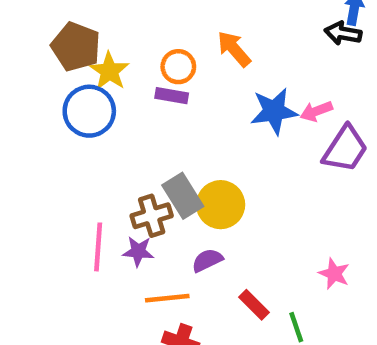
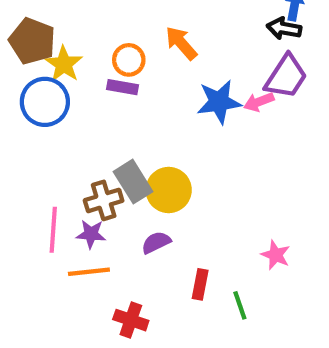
purple trapezoid: (345, 149) -> (286, 77), moved
orange line: (167, 298) -> (89, 272), moved
red rectangle: (254, 305) -> (200, 284), turned 56

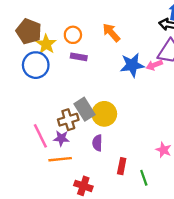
orange circle: (129, 60) -> (73, 35), moved
pink line: (53, 230) -> (40, 136), turned -30
purple semicircle: (156, 242) -> (97, 143), turned -63

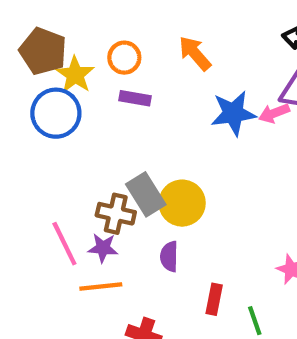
brown cross: (68, 120) -> (116, 214), turned 30

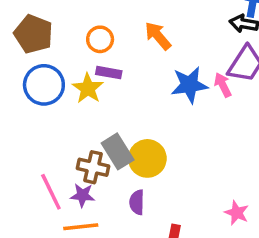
yellow star: (75, 75) -> (88, 88), moved
pink arrow: (274, 113) -> (223, 85), turned 85

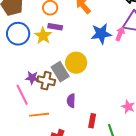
pink arrow: (223, 85) -> (120, 34), turned 48
yellow circle: (147, 158) -> (76, 63), moved
purple star: (83, 195) -> (32, 78), moved

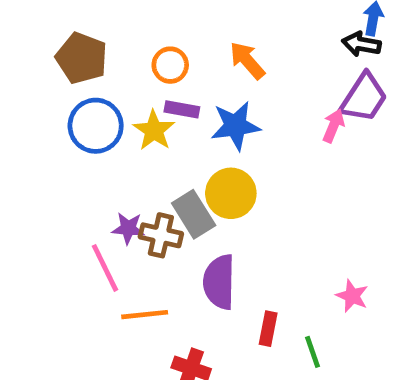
blue star: (101, 34) -> (236, 126), moved
purple semicircle: (71, 101) -> (219, 282), size x1.6

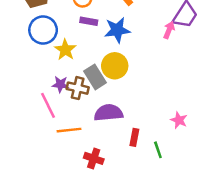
yellow star: (154, 130) -> (65, 50), moved
purple semicircle: (219, 282) -> (109, 113), turned 84

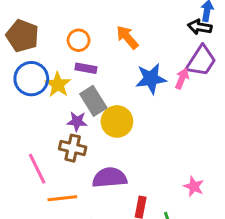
blue star: (117, 30) -> (151, 79), moved
yellow star: (65, 50) -> (58, 85), moved
gray rectangle: (95, 77) -> (93, 101), moved
purple star: (60, 84) -> (77, 121), moved

